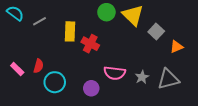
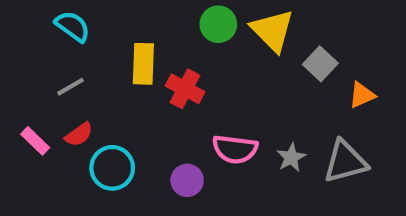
cyan semicircle: (15, 13) -> (73, 26), moved
gray line: (40, 21) -> (71, 87), moved
red semicircle: (38, 66) -> (79, 135), turned 40

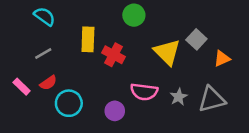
yellow triangle: (272, 30) -> (167, 52), moved

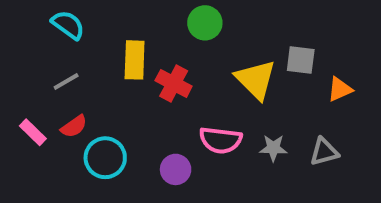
gray square: (196, 39) -> (301, 60), turned -36
gray star: (179, 97) -> (273, 148), turned 30
gray triangle: (212, 99) -> (324, 152), size x0.7

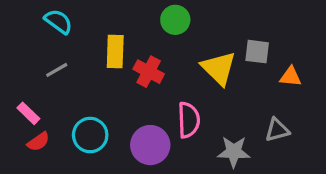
orange triangle: (340, 89) -> (290, 77), turned 30
red semicircle: (74, 126) -> (38, 142), moved
pink semicircle: (221, 140) -> (189, 120), turned -99
gray star: (273, 148) -> (234, 152), moved, size x1.4
purple circle: (176, 169) -> (150, 145), size x1.5

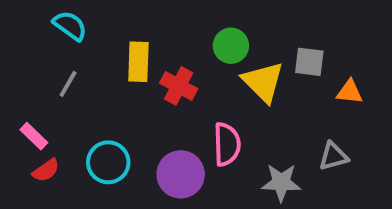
green circle: (175, 20) -> (231, 46), moved
gray line: (57, 70) -> (68, 84), turned -30

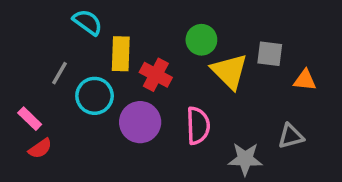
cyan semicircle: (70, 26) -> (88, 22), moved
cyan circle: (108, 162) -> (95, 96), moved
purple circle: (181, 174) -> (140, 122), moved

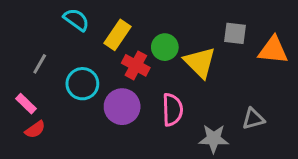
green circle: (201, 40) -> (165, 47), moved
yellow rectangle: (121, 54) -> (118, 35), moved, turned 32
gray square: (270, 54) -> (235, 33), moved
gray line: (59, 73) -> (40, 64), moved
orange triangle: (305, 80) -> (273, 50), moved, size x1.5

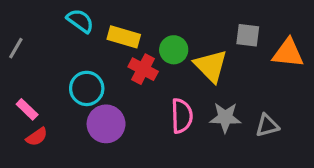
yellow rectangle: (118, 35) -> (124, 37), turned 72
gray line: (40, 64) -> (16, 48), moved
purple circle: (122, 107) -> (106, 124), moved
gray star: (214, 139) -> (225, 117), moved

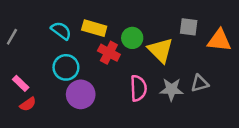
cyan semicircle: (80, 21) -> (61, 31), moved
gray triangle: (267, 126) -> (200, 83), moved

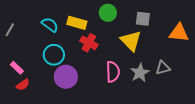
gray square: (189, 27) -> (143, 19), moved
green circle: (132, 38) -> (108, 13), moved
gray star: (171, 89) -> (140, 73), turned -30

